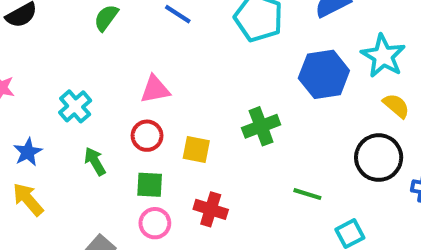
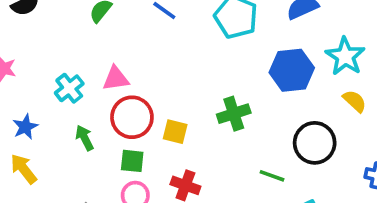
pink triangle: (155, 89) -> (116, 79), moved
red circle: (147, 136) -> (132, 117), size x1.5
black circle: (379, 158) -> (315, 143), moved

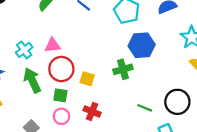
blue hexagon: (292, 70) -> (142, 45), moved
green arrow: (85, 138) -> (32, 80), size x1.6
black circle: (315, 143) -> (177, 102), moved

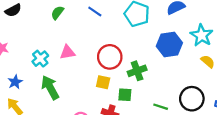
blue hexagon: (142, 45) -> (169, 45), moved
red circle: (61, 69) -> (110, 57), moved
green square: (60, 95) -> (125, 95), moved

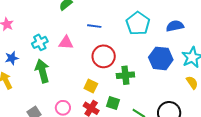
blue line: (95, 11) -> (94, 26), moved, turned -40
yellow square: (103, 82) -> (91, 86), moved
green square: (125, 95) -> (113, 103), moved

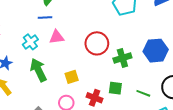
blue line: (94, 26) -> (45, 17), moved
blue hexagon: (161, 58) -> (156, 51), moved
yellow square: (91, 86) -> (72, 77), moved, turned -32

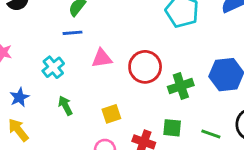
pink triangle: (57, 37) -> (102, 58), moved
green arrow: (38, 70) -> (65, 106), size x0.6

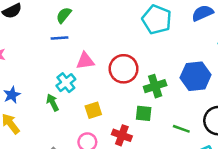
cyan cross: (53, 67) -> (66, 83), moved
green square: (172, 128) -> (144, 113), moved

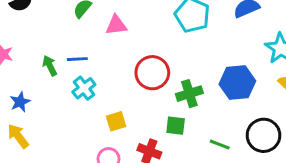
blue line: (59, 38) -> (77, 59), moved
pink triangle: (85, 61) -> (116, 25), moved
green arrow: (53, 103) -> (50, 66), moved

